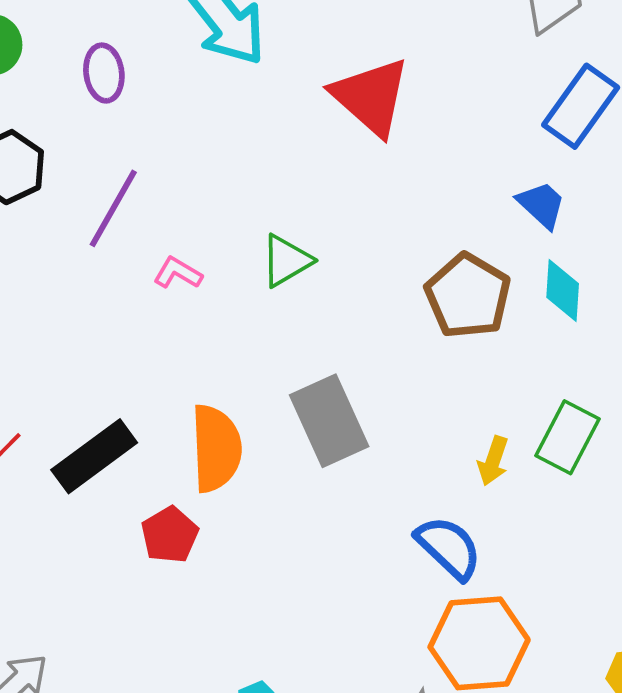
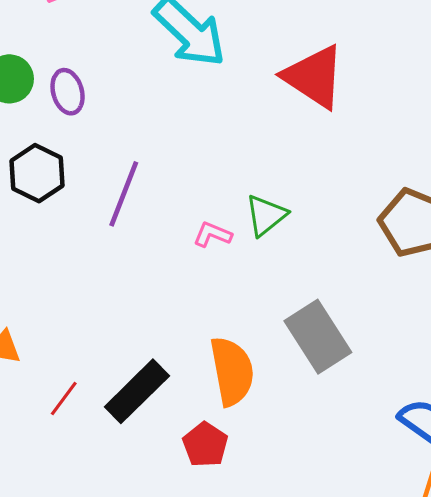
purple ellipse: (104, 73) -> (68, 92), moved
pink L-shape: (178, 273) -> (212, 235), moved

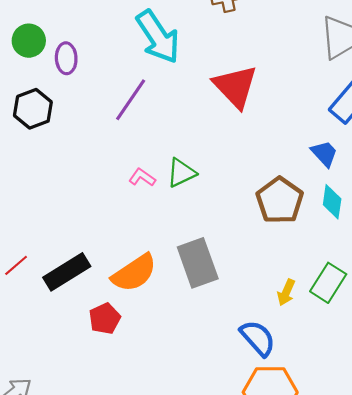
purple line: (124, 194) -> (131, 100), moved
orange semicircle: (232, 371) -> (134, 273), turned 54

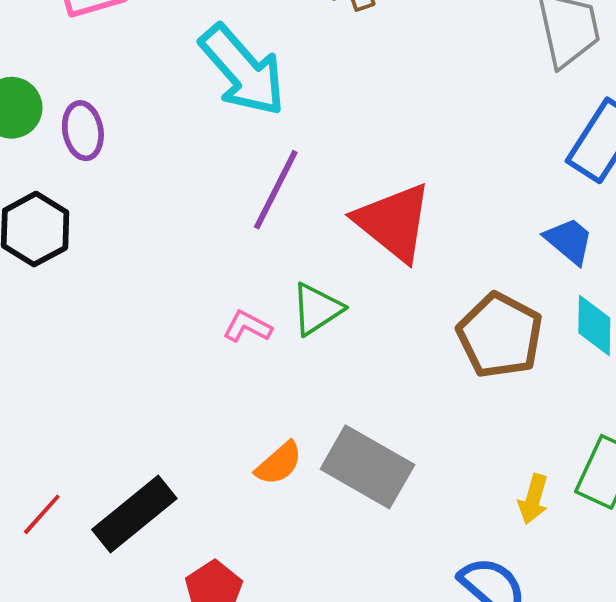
red triangle: (235, 86) -> (394, 222), moved
purple line: (131, 100) -> (276, 190), moved
gray rectangle: (198, 263) -> (367, 467), turned -33
orange semicircle: (134, 273) -> (279, 463), moved, size x0.6

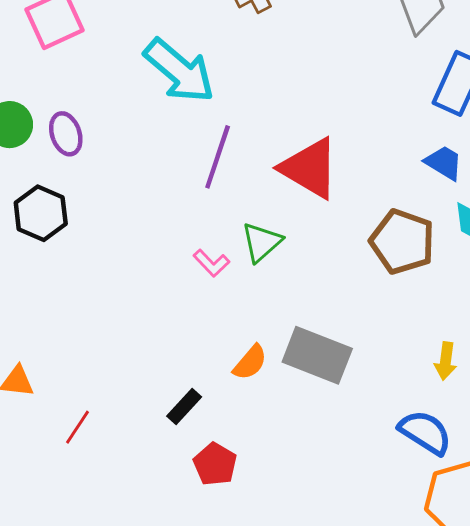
pink L-shape: (247, 327) -> (211, 263), turned -153
black rectangle: (134, 514) -> (184, 407), moved, size x0.6

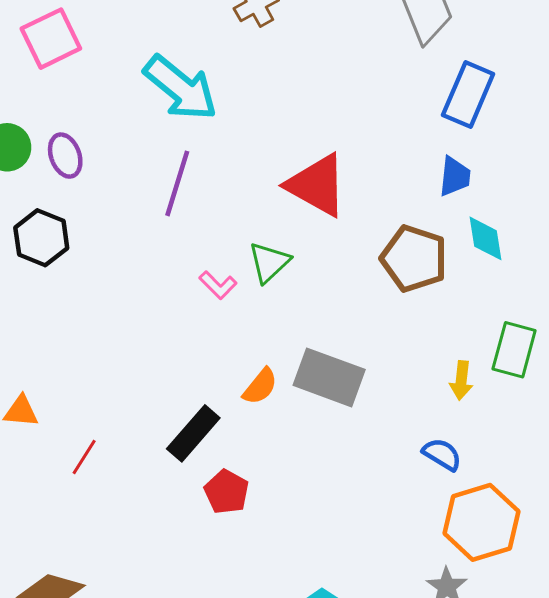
purple line: (218, 157) -> (177, 183), moved
blue trapezoid: (444, 163) -> (455, 176), turned 66
black rectangle: (184, 407) -> (193, 433), size x1.5
blue semicircle: (425, 432) -> (442, 454), size x0.7

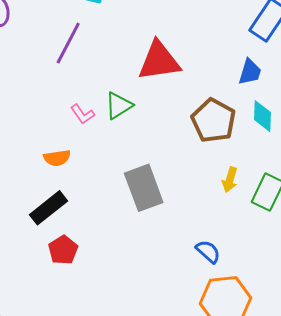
red triangle: (317, 185) -> (159, 61), turned -48
gray rectangle: (329, 377) -> (144, 188), turned 39
yellow arrow: (461, 380) -> (230, 180), moved
orange semicircle: (260, 386) -> (57, 158), moved, turned 32

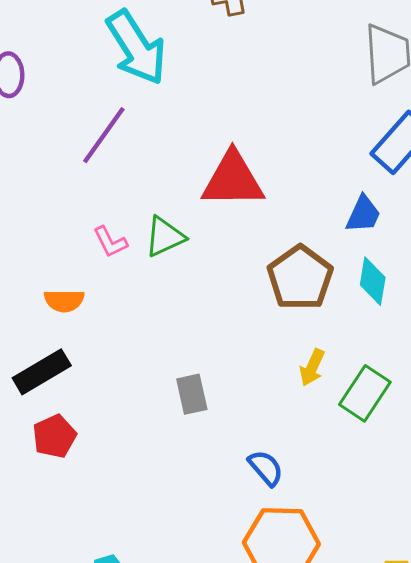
gray rectangle: (144, 188) -> (192, 394), moved, size x0.6

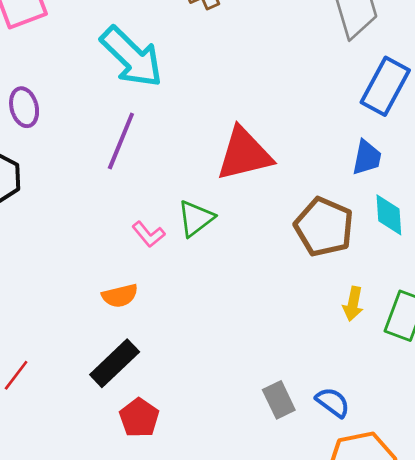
gray rectangle: (192, 394) -> (279, 400), moved

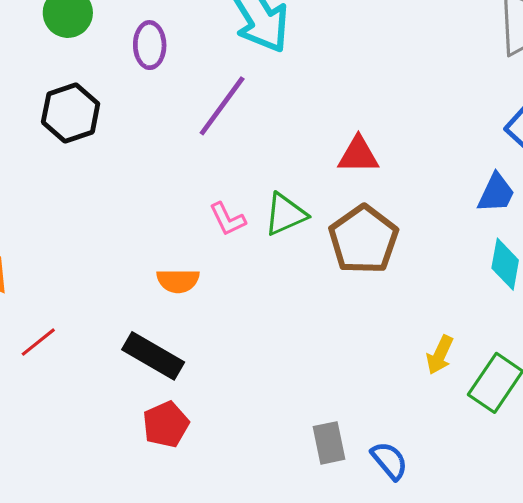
purple ellipse: (24, 107) -> (150, 45), moved
red triangle: (244, 154) -> (358, 155), size x0.6
brown pentagon: (324, 227) -> (364, 240), moved
black rectangle: (115, 363) -> (153, 356), turned 60

